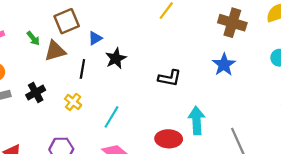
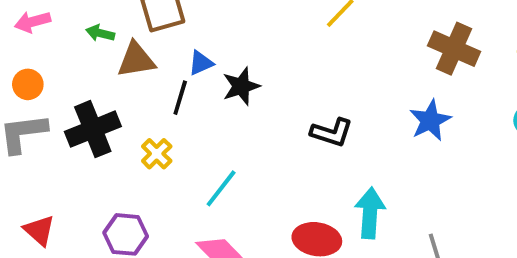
green arrow: (33, 38) -> (100, 33), turned 136
blue triangle: (95, 38) -> (201, 63), moved
black cross: (36, 93) -> (93, 129), size x1.5

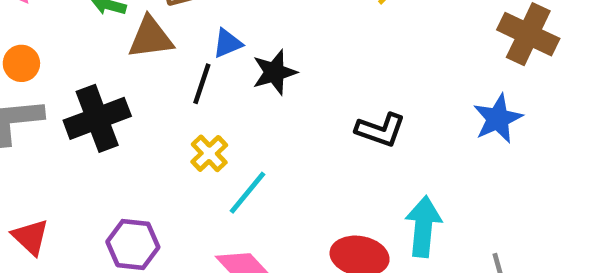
yellow cross: (157, 154) -> (209, 153), moved

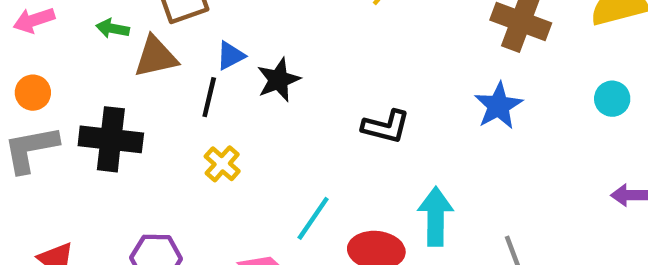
black cross: (97, 118) -> (111, 139), turned 32
cyan line: (247, 193) -> (313, 218), moved

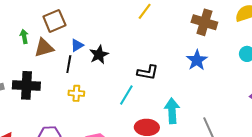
green arrow: (113, 29) -> (24, 36), turned 72
yellow cross: (222, 164) -> (76, 93), turned -35
cyan line: (313, 218) -> (126, 95), moved

